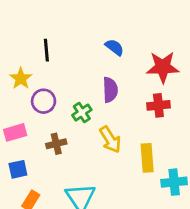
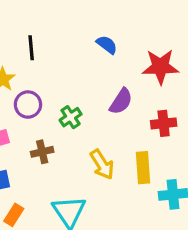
purple semicircle: (110, 90) -> (121, 101), moved, turned 35
red cross: (158, 105) -> (164, 123), moved
yellow arrow: (110, 139) -> (102, 164), moved

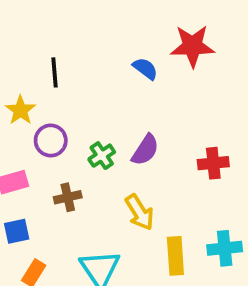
red star: (160, 67) -> (192, 46), moved
purple semicircle: (121, 101) -> (145, 150), moved
yellow rectangle: (143, 168) -> (175, 256), moved

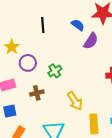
black line: (54, 72) -> (43, 25), moved
purple semicircle: (145, 150) -> (91, 41), moved

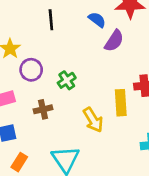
yellow rectangle: (94, 124) -> (121, 103), moved

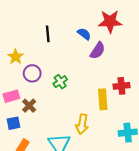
brown cross: (43, 109) -> (29, 106), moved, turned -32
yellow arrow: (93, 120) -> (82, 124), moved, turned 42

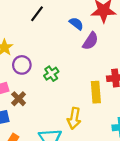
black line: (48, 34) -> (37, 14), moved, turned 42

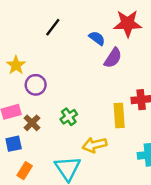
green cross: (51, 74) -> (69, 117), moved
yellow arrow: (74, 118) -> (95, 145), turned 66

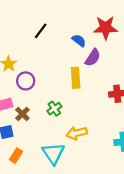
yellow rectangle: (119, 116) -> (76, 78), moved

